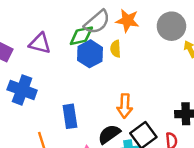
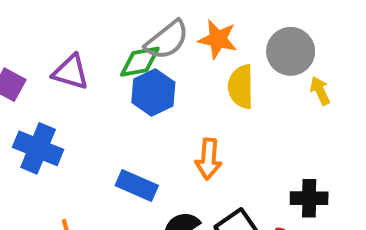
yellow semicircle: (116, 49) -> (241, 87), moved, size x1.5
orange arrow: (125, 106) -> (209, 159), moved
blue rectangle: (70, 116) -> (137, 186), moved, turned -60

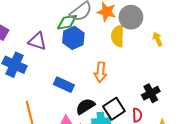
gray circle: (291, 51) -> (131, 17), moved
purple triangle: (71, 72) -> (37, 41), moved
black cross: (309, 198) -> (151, 93), turned -30

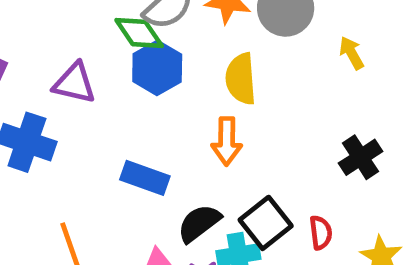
green diamond: (67, 22) -> (139, 33), turned 70
yellow semicircle: (118, 36) -> (241, 79), moved
black cross: (151, 93) -> (361, 157), moved

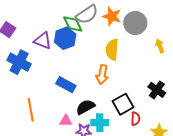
blue hexagon: (157, 68) -> (65, 38), moved
black cross: (361, 157) -> (157, 90), turned -30
black square: (266, 223) -> (123, 104), moved

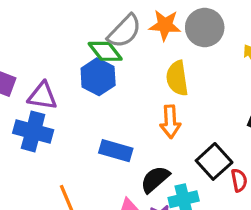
purple triangle: (43, 41) -> (42, 96), moved

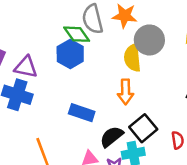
gray circle: (205, 28) -> (149, 40), moved
gray semicircle: (124, 31) -> (93, 19), turned 120
black square: (214, 161) -> (143, 128), moved

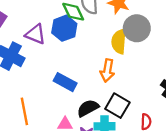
purple triangle: (26, 67) -> (36, 34), moved
black square: (143, 128) -> (117, 106), turned -30

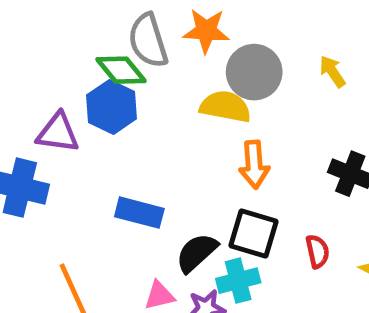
yellow semicircle: (119, 41) -> (225, 107), turned 110
orange arrow: (107, 71) -> (254, 165), moved

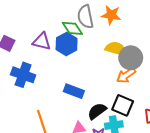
gray circle: (254, 72) -> (131, 58), moved
purple triangle: (58, 133) -> (42, 41), moved
orange arrow: (254, 165) -> (126, 75), turned 54

